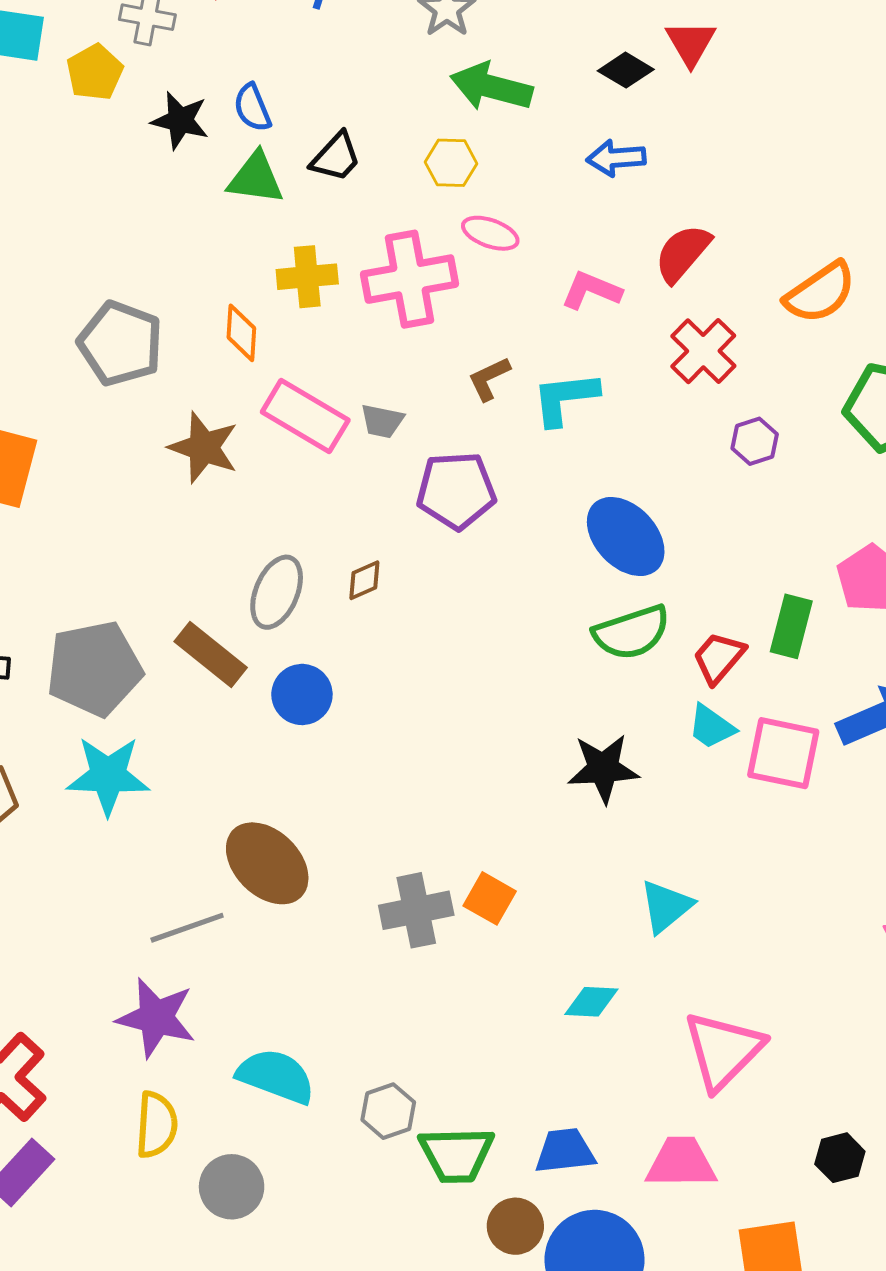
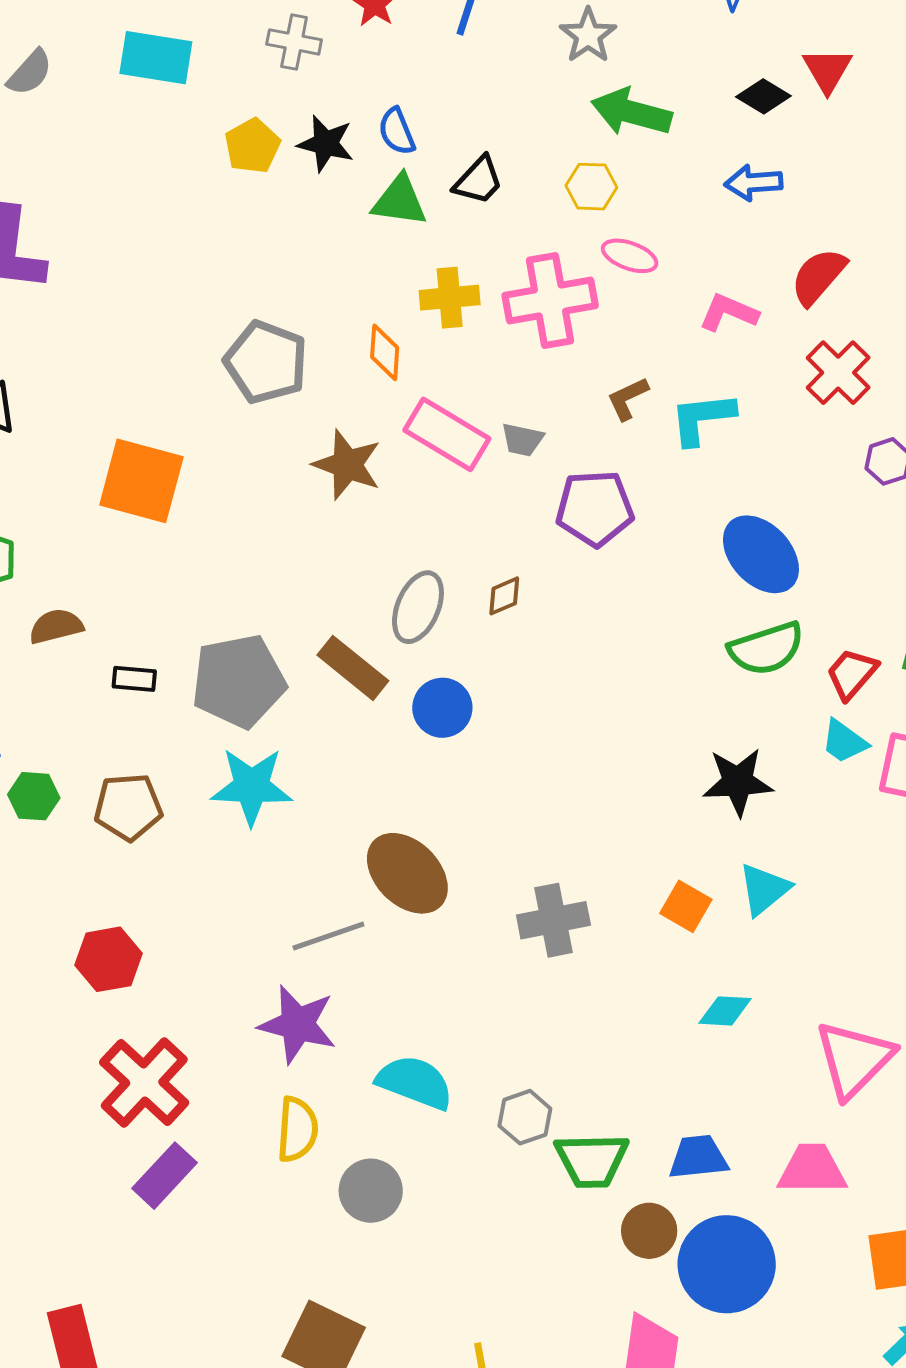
yellow pentagon: (95, 72) -> (252, 146), moved
orange square: (490, 898) -> (686, 906), moved
cyan triangle: (666, 906) -> (764, 889), moved

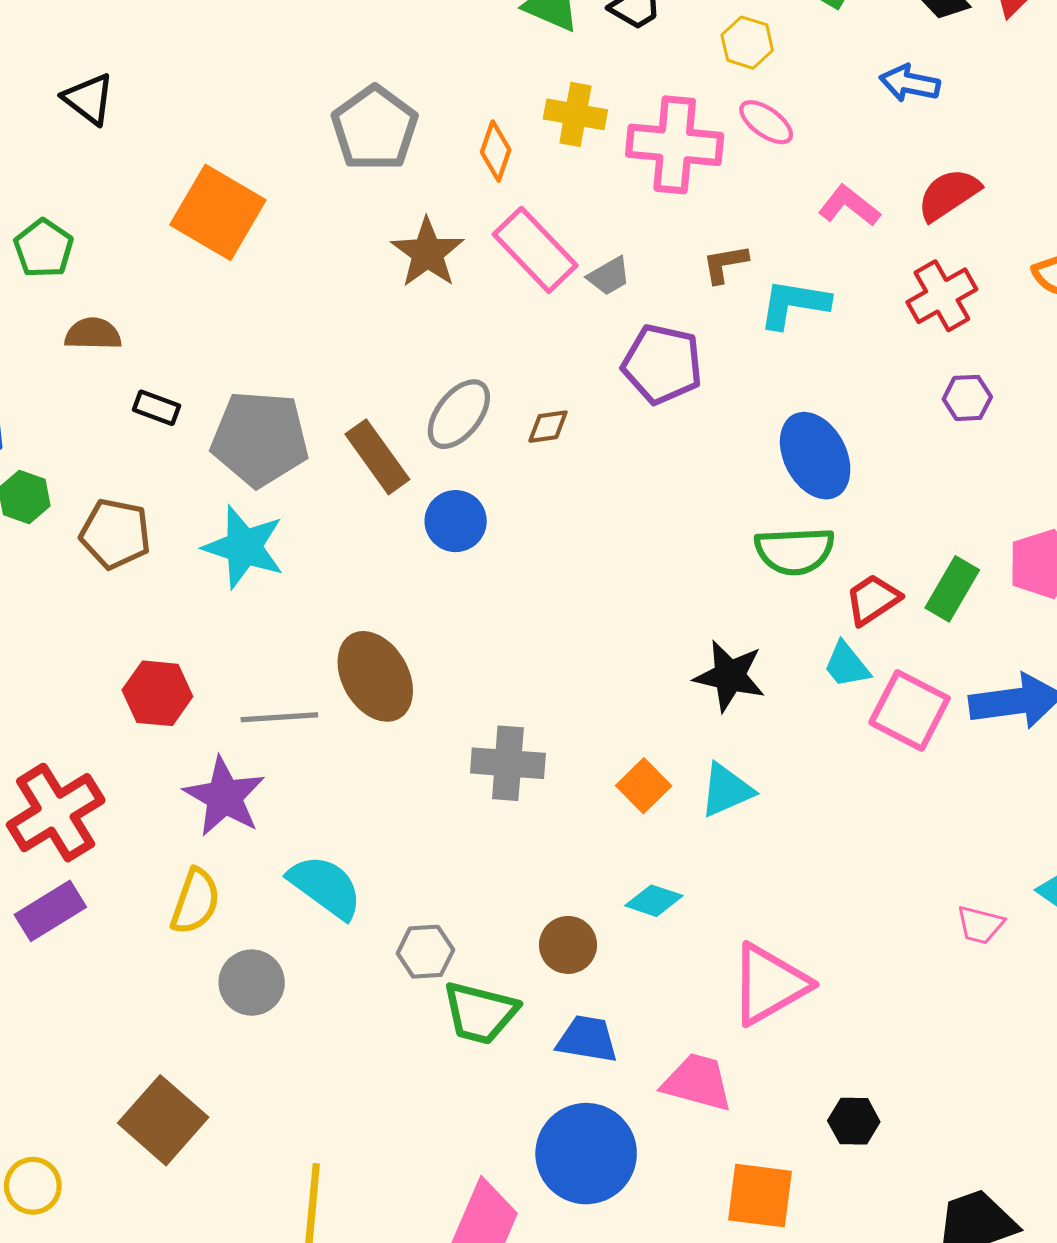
gray trapezoid: (522, 440) -> (609, 276), turned -57
red hexagon: (108, 959) -> (157, 693), moved
brown circle: (649, 1231) -> (568, 945), moved

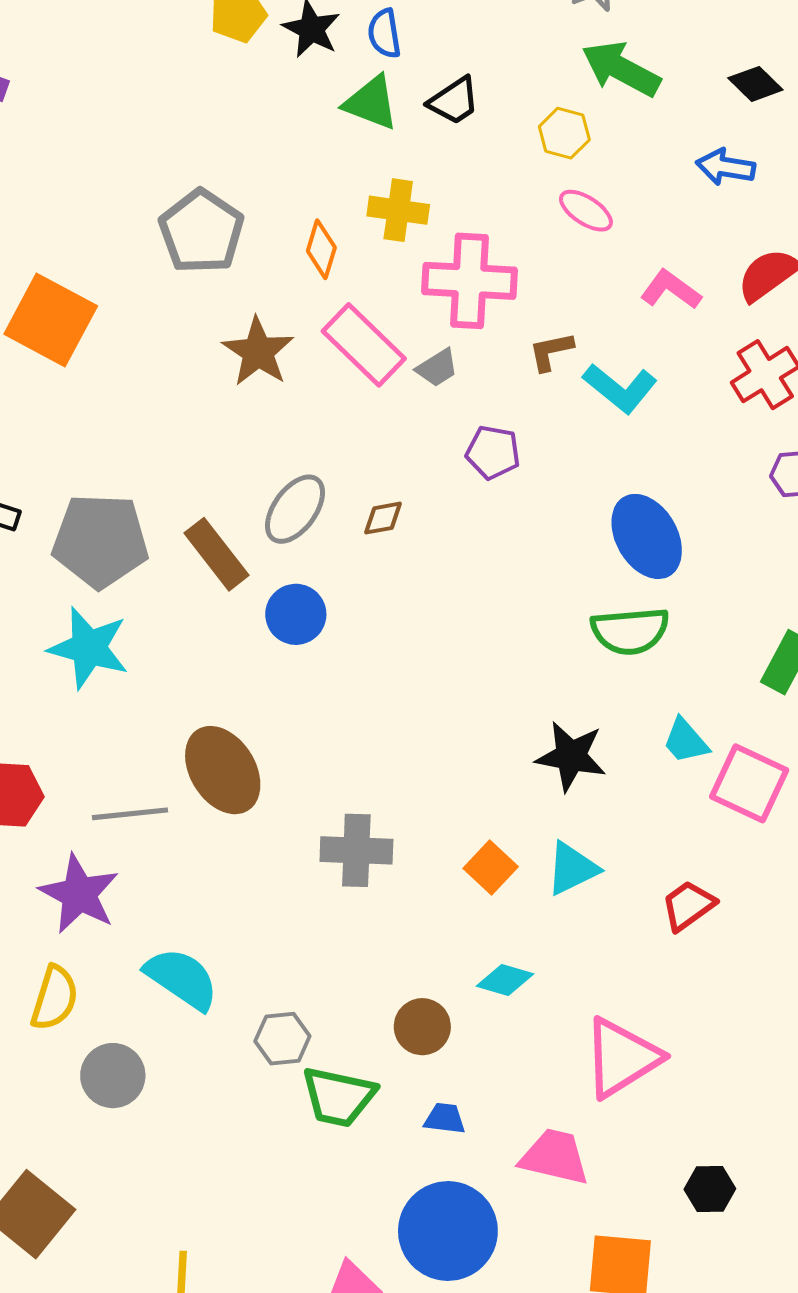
pink cross: (675, 145) -> (469, 281), moved
cyan L-shape: (794, 304) -> (620, 388), turned -148
purple pentagon: (662, 364) -> (493, 452), size x0.7
red trapezoid: (873, 599) -> (688, 905), moved
blue trapezoid: (587, 1039) -> (445, 1118), size x0.7

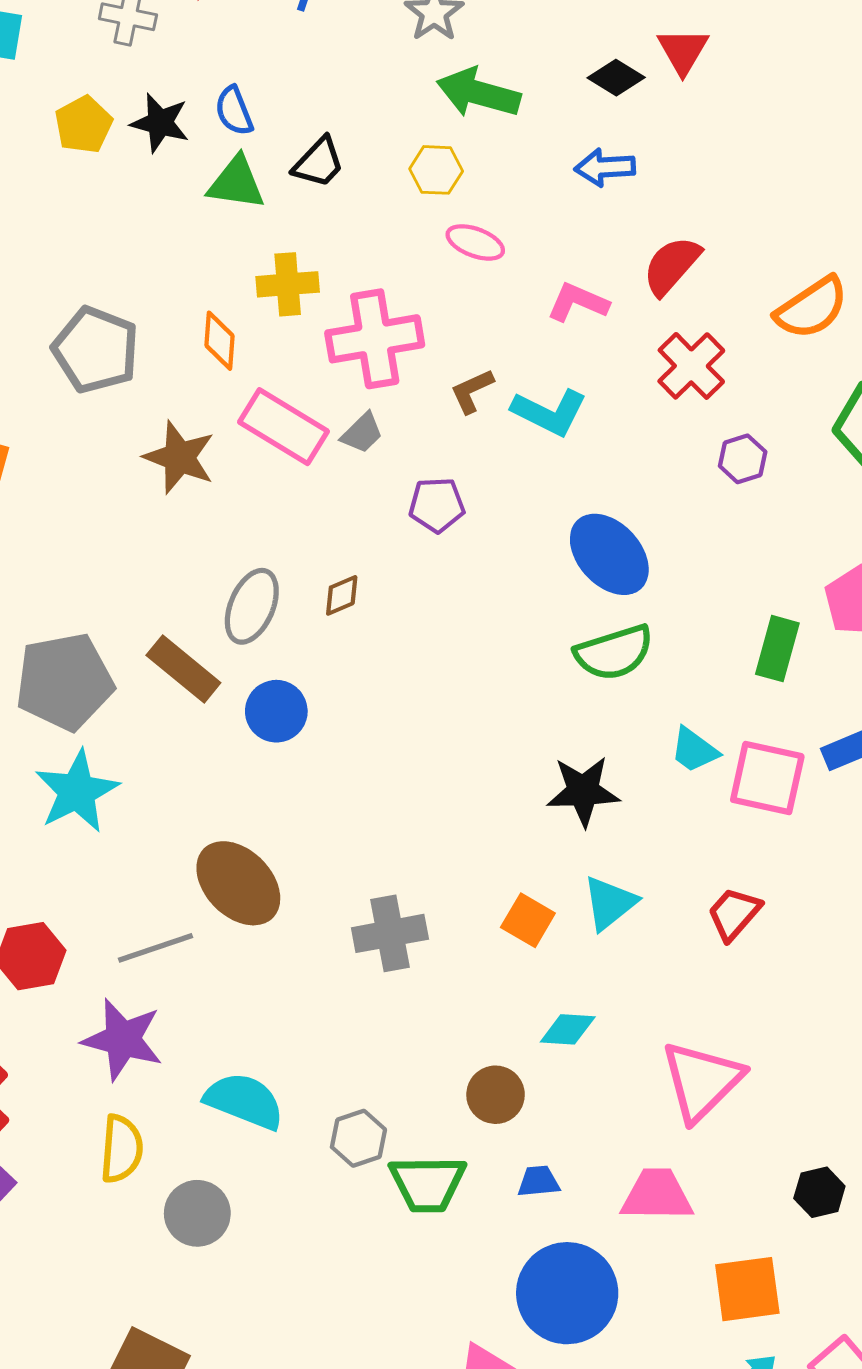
cyan star: (89, 648) -> (77, 791), turned -30

